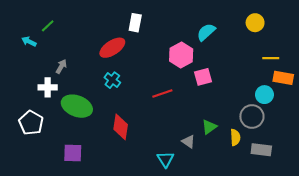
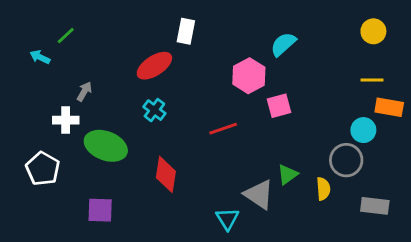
yellow circle: (255, 23) -> (373, 31), moved
gray triangle: (188, 142) -> (259, 194), size x1.6
gray rectangle: (261, 150) -> (375, 206), moved

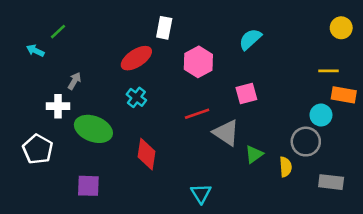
yellow circle: (373, 31) -> (341, 28), moved
pink hexagon: (249, 76) -> (198, 62), moved
gray triangle: (259, 194) -> (226, 133), moved

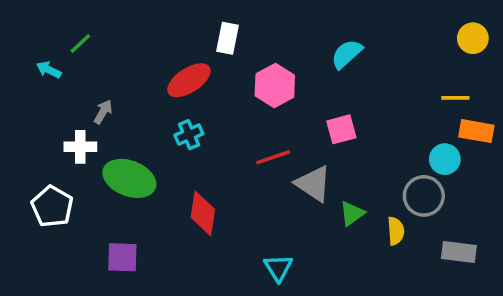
cyan cross: (136, 97) -> (189, 135), turned 30

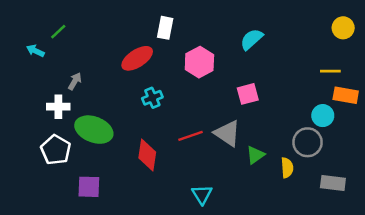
cyan cross: (189, 135) -> (152, 98), moved
red line: (273, 157) -> (191, 136), moved
white pentagon: (52, 206) -> (56, 150), moved

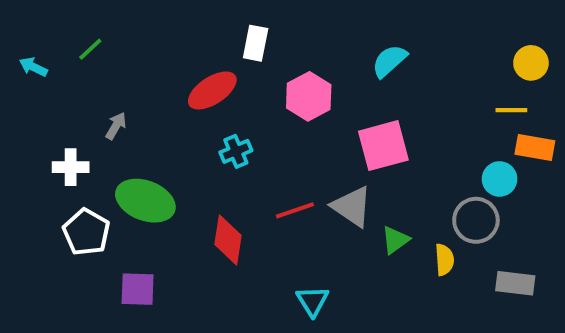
yellow circle: (343, 28) -> (531, 63), moved
cyan arrow: (35, 51) -> (33, 67), moved
pink square: (248, 94) -> (383, 146), size x1.5
white cross: (58, 107) -> (71, 167), moved

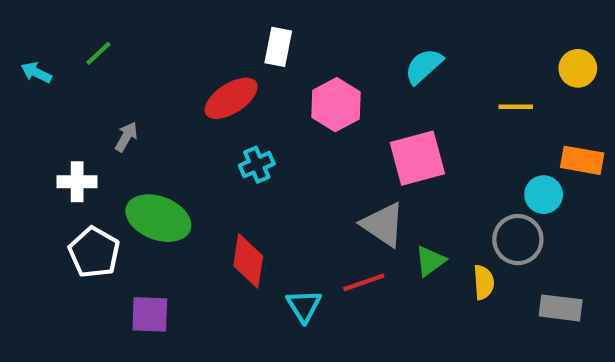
yellow line: (511, 110) -> (516, 107), moved
red line: (295, 210) -> (364, 282), moved
cyan triangle: (313, 301) -> (304, 306), moved

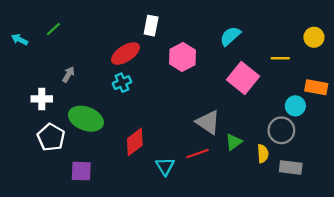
pink square: (417, 158) -> (243, 78), moved, turned -36
cyan cross: (257, 165) -> (122, 83), moved
red diamond: (248, 261) -> (135, 142), turned 44
gray rectangle: (561, 308) -> (291, 168), moved

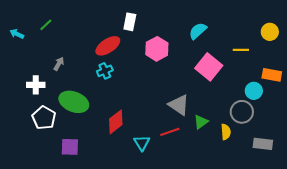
gray rectangle: (291, 168) -> (263, 144), moved

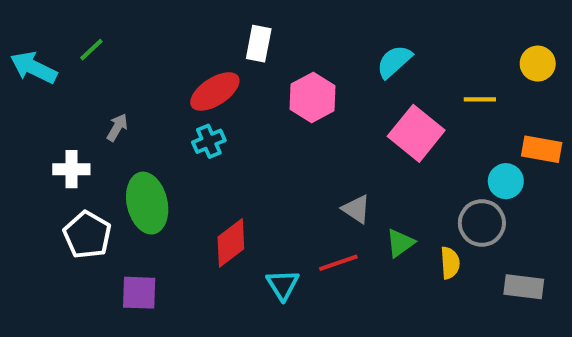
cyan arrow: (17, 34) -> (34, 68), size x1.6
green ellipse: (74, 102) -> (147, 203), turned 56
gray triangle: (179, 105) -> (356, 209), size x0.7

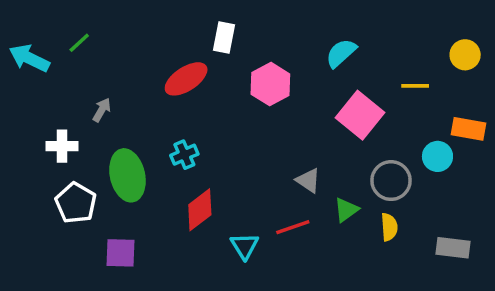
cyan cross: (209, 141) -> (184, 155), moved
gray circle: (482, 223) -> (391, 181), moved

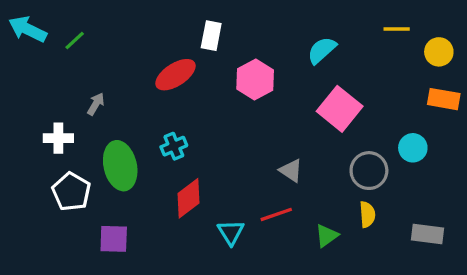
cyan arrow: (29, 58) -> (28, 29), moved
yellow line: (415, 86) -> (397, 29), moved
orange rectangle: (469, 129) -> (444, 99), moved
green triangle: (346, 210) -> (327, 236), moved

